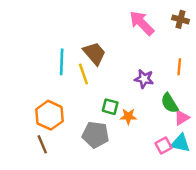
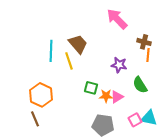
brown cross: (180, 19) -> (144, 42), moved
pink triangle: (182, 118) -> (117, 97), moved
gray pentagon: (96, 135) -> (103, 125), moved

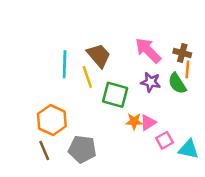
pink arrow: (117, 19) -> (148, 50), moved
green semicircle: (140, 85) -> (177, 83), moved
green square: (91, 88) -> (115, 95), moved, size x1.5
pink square: (135, 120) -> (165, 140), moved
gray pentagon: (103, 125) -> (82, 149), moved

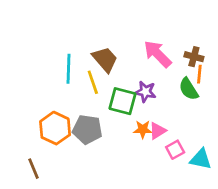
purple star: (151, 82) -> (145, 92), moved
gray pentagon: (82, 149) -> (87, 129), moved
brown line: (44, 150) -> (33, 169), moved

